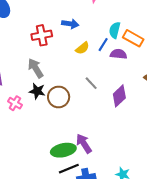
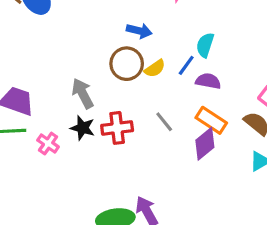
red cross: (42, 35) -> (117, 128), moved
orange rectangle: (133, 38) -> (211, 120), moved
brown circle: (59, 97) -> (127, 64), moved

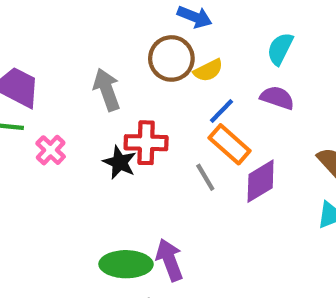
blue line: (186, 65) -> (222, 111), moved
orange rectangle: (211, 120) -> (230, 144), moved
gray line: (164, 122) -> (205, 177), moved
black star: (83, 128) -> (120, 162), moved

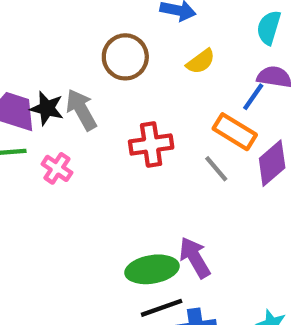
brown circle: (171, 58) -> (125, 57), moved
gray arrow: (107, 90) -> (81, 110), moved
blue line: (222, 111) -> (253, 97), moved
black star: (120, 162) -> (47, 108), moved

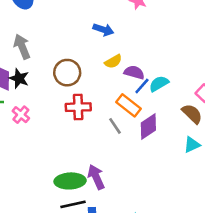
cyan semicircle: (269, 28) -> (159, 84), moved, turned 36
brown circle: (125, 57) -> (67, 73), moved
purple semicircle: (274, 77) -> (134, 72), moved
gray arrow: (81, 110) -> (22, 47), moved

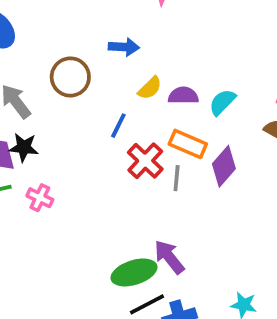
brown circle: (67, 73) -> (70, 77), moved
blue line: (142, 86) -> (118, 126), moved
red cross: (78, 107) -> (145, 161), moved, turned -30
gray line: (115, 126) -> (177, 178), turned 54

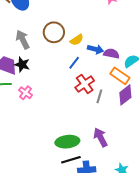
blue arrow: (124, 47) -> (95, 49), moved
yellow semicircle: (150, 88) -> (77, 40), moved
orange rectangle: (188, 144) -> (120, 76), moved
purple arrow: (169, 257) -> (100, 137), moved

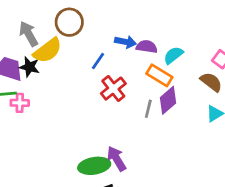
yellow semicircle: (77, 40) -> (47, 51), moved, size x1.6
pink cross: (25, 93) -> (20, 103), moved, turned -32
gray line: (99, 96) -> (148, 109), moved
purple arrow: (100, 137) -> (117, 159), moved

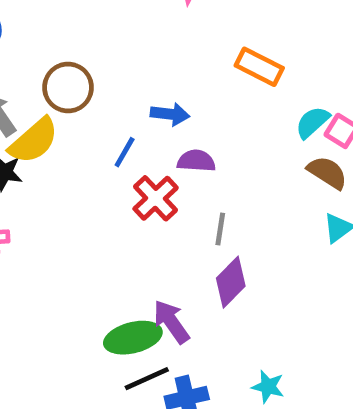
purple semicircle: (147, 47) -> (196, 161), moved
cyan semicircle: (173, 55) -> (312, 122), moved
orange rectangle: (159, 75) -> (259, 67), moved
purple diamond: (168, 100) -> (231, 282), moved

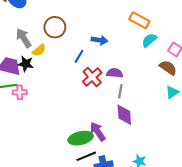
cyan semicircle: (312, 122) -> (149, 40), moved
yellow semicircle: (34, 141) -> (39, 50), size x0.6
purple semicircle: (196, 161) -> (115, 73), moved
purple diamond: (231, 282) -> (124, 115), turned -50

